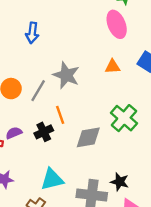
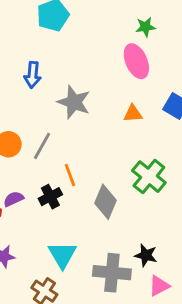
gray star: (66, 75) -> (74, 102), moved
gray diamond: (88, 137) -> (106, 202), turned -56
cyan triangle: (52, 179) -> (62, 255), turned -45

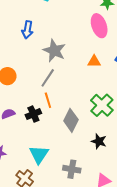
gray line: (42, 146) -> (48, 78), moved
black star: (146, 255) -> (99, 141), moved
gray cross: (112, 273) -> (72, 169), size x0.7

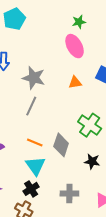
orange line: (48, 100) -> (35, 142), moved, turned -42
black cross: (33, 114) -> (31, 189), moved
cyan triangle: (39, 154) -> (35, 166), moved

